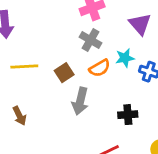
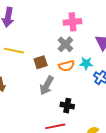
black cross: (128, 115) -> (67, 106), moved

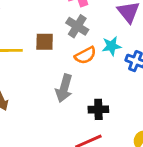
brown square: (41, 62) -> (45, 42), moved, turned 32

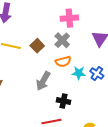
brown square: (45, 42) -> (37, 46), turned 32
cyan star: (112, 46) -> (79, 73), moved

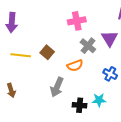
gray cross: (62, 40) -> (88, 46), moved
cyan star: (79, 73) -> (99, 100), moved

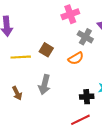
gray arrow: (57, 87) -> (44, 85), moved

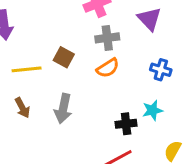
gray cross: (85, 37) -> (107, 38), moved, turned -35
brown arrow: (17, 93) -> (22, 108), moved

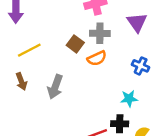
brown square: (64, 57) -> (75, 44), moved
yellow line: (27, 69) -> (29, 50), turned -30
black cross: (126, 124) -> (120, 124), moved

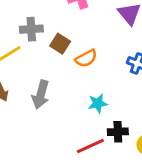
gray cross: (100, 33) -> (31, 29), moved
cyan star: (129, 99) -> (98, 103), moved

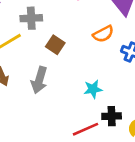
brown square: (60, 44) -> (55, 45), moved
orange semicircle: (86, 58) -> (103, 34), moved

